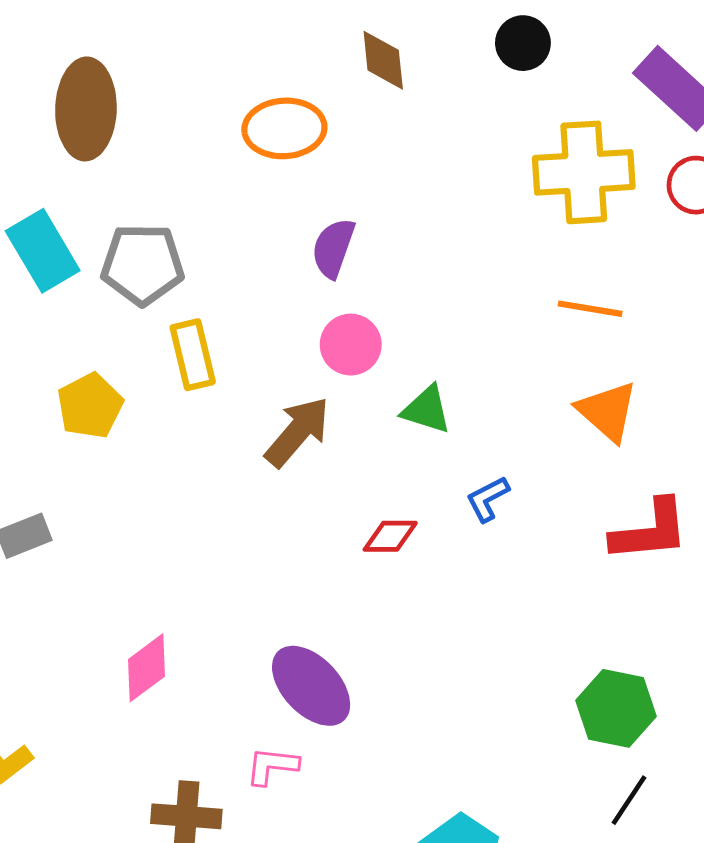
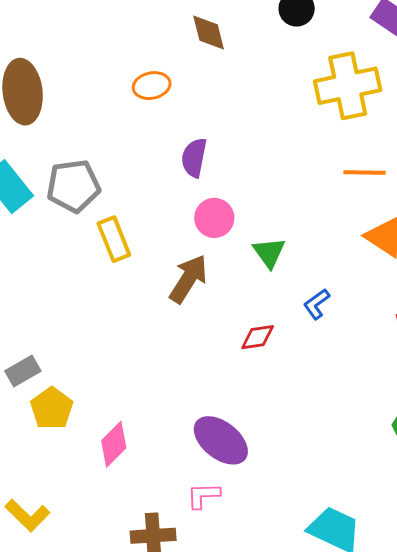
orange ellipse: (284, 128) -> (152, 86), size x0.7
yellow pentagon: (90, 406) -> (52, 408), moved
green triangle: (427, 410) -> (269, 253), turned 45

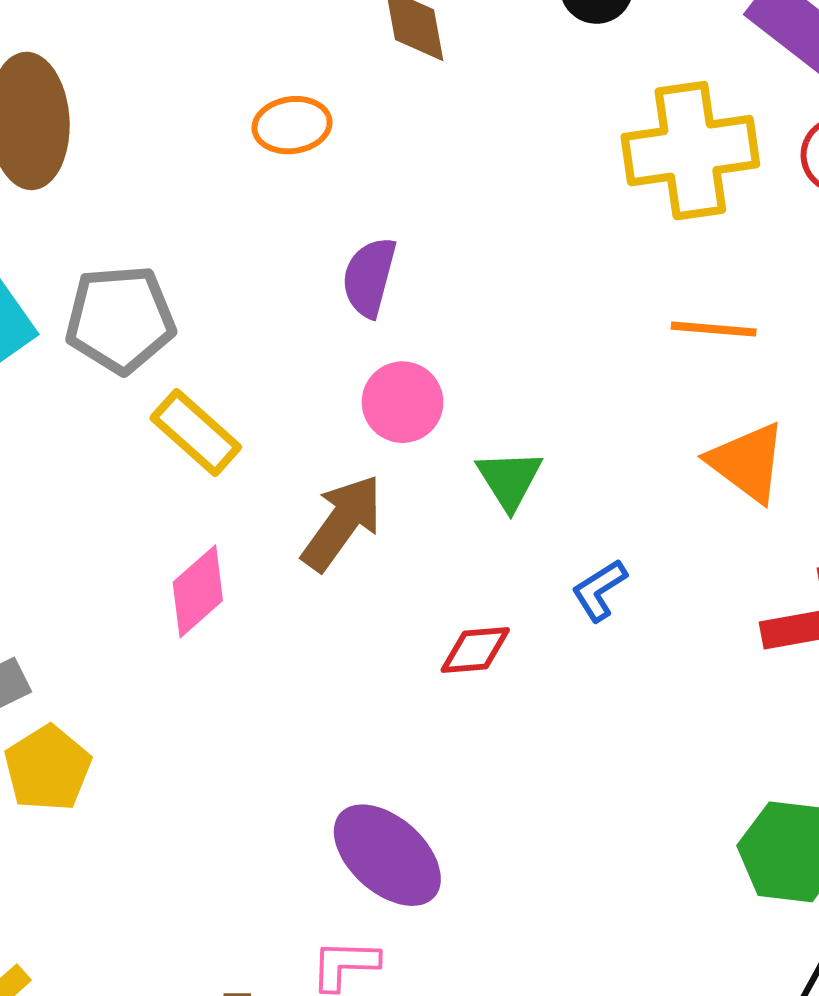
yellow rectangle: (114, 239) -> (196, 432), turned -30
pink diamond: (114, 444) -> (198, 591), moved

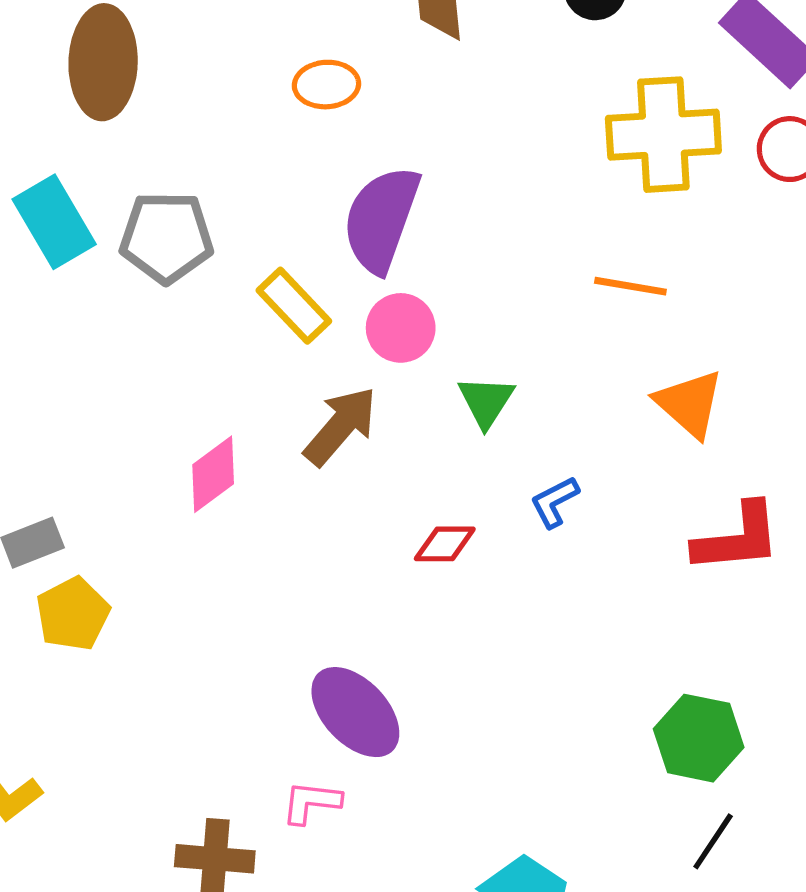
purple semicircle: (369, 277) -> (381, 219), size x1.6
orange line: (714, 329) -> (630, 286), moved
yellow rectangle: (196, 432) -> (294, 306), moved

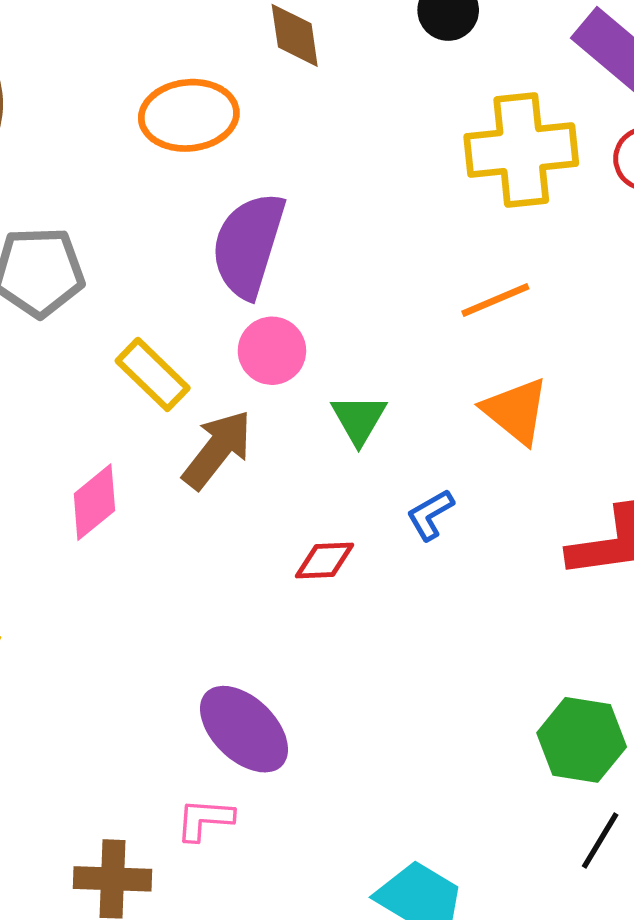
orange ellipse: (326, 85) -> (189, 115), size x1.5
orange line: (630, 286) -> (495, 300), turned -30
yellow rectangle: (294, 306) -> (153, 374), moved
orange triangle: (689, 404) -> (516, 411), moved

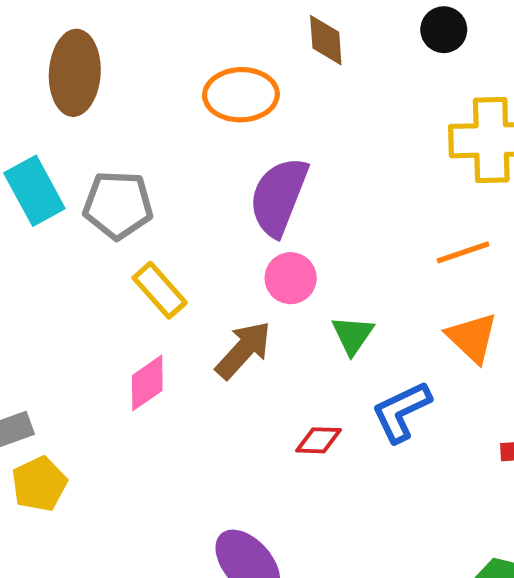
yellow rectangle: (153, 374) -> (160, 290), moved
blue L-shape: (430, 515) -> (401, 412), size x1.6

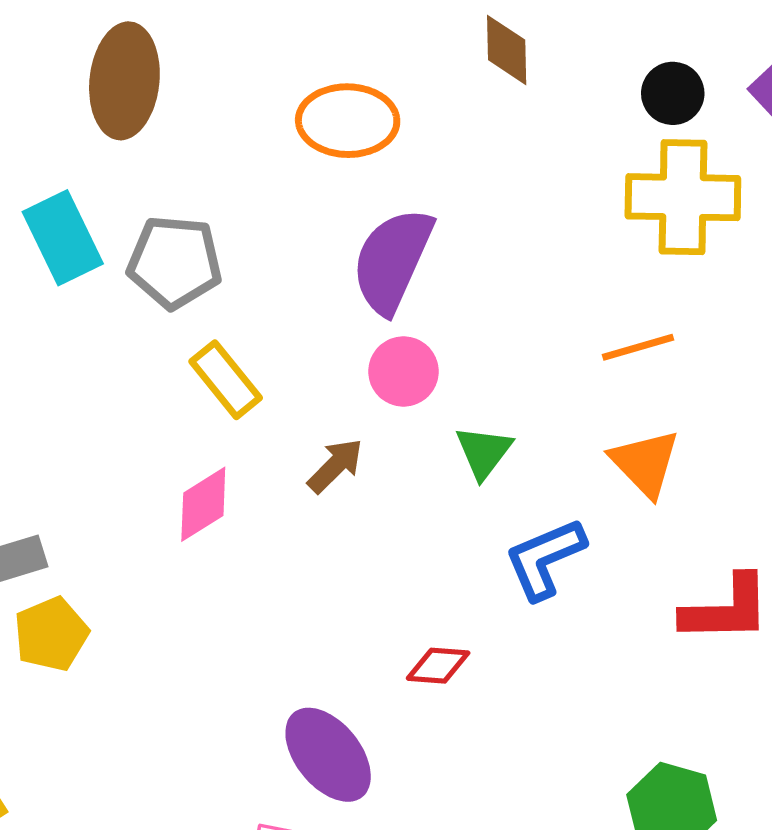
black circle: (444, 30) -> (673, 93), moved
brown diamond: (326, 40) -> (507, 50), moved
brown arrow: (243, 350) -> (335, 466), size x0.7
red diamond: (318, 440) -> (438, 666), moved

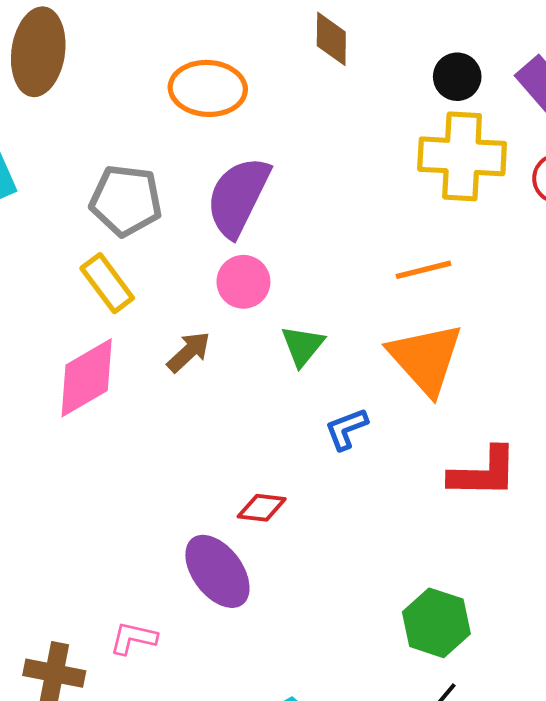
gray pentagon: (175, 262) -> (126, 200), moved
orange triangle: (645, 463) -> (426, 359), size x1.4
pink diamond: (203, 504) -> (87, 378), size x1.4
blue L-shape: (545, 559) -> (346, 429), size x0.7
purple ellipse: (328, 755) -> (217, 571), moved

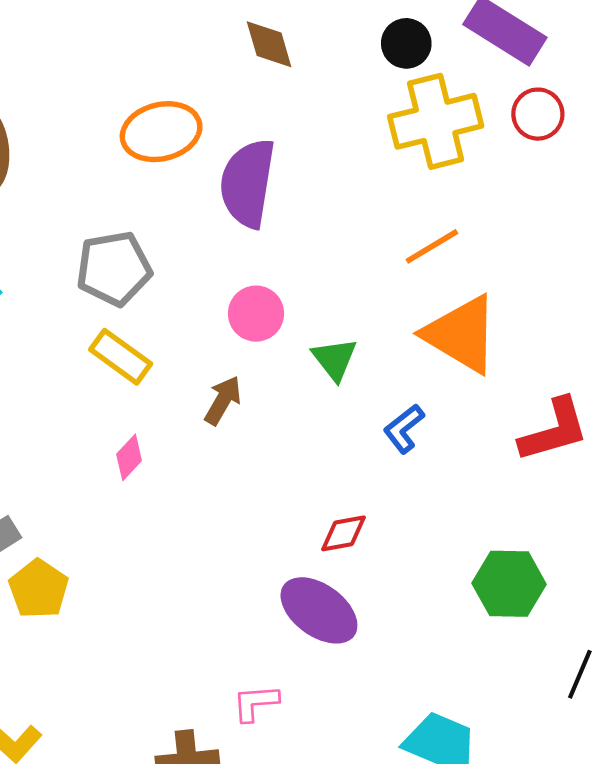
purple semicircle: (238, 197) -> (248, 183), moved
pink diamond: (87, 378) -> (129, 457), size x0.5
green hexagon: (436, 623) -> (509, 584), moved

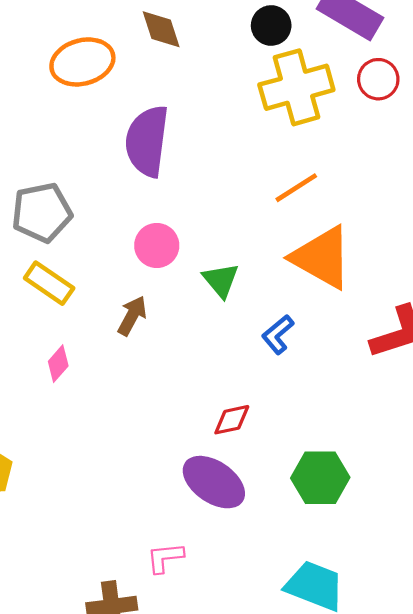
orange ellipse: (161, 132) -> (82, 62), moved
green hexagon: (509, 584) -> (320, 478), moved

